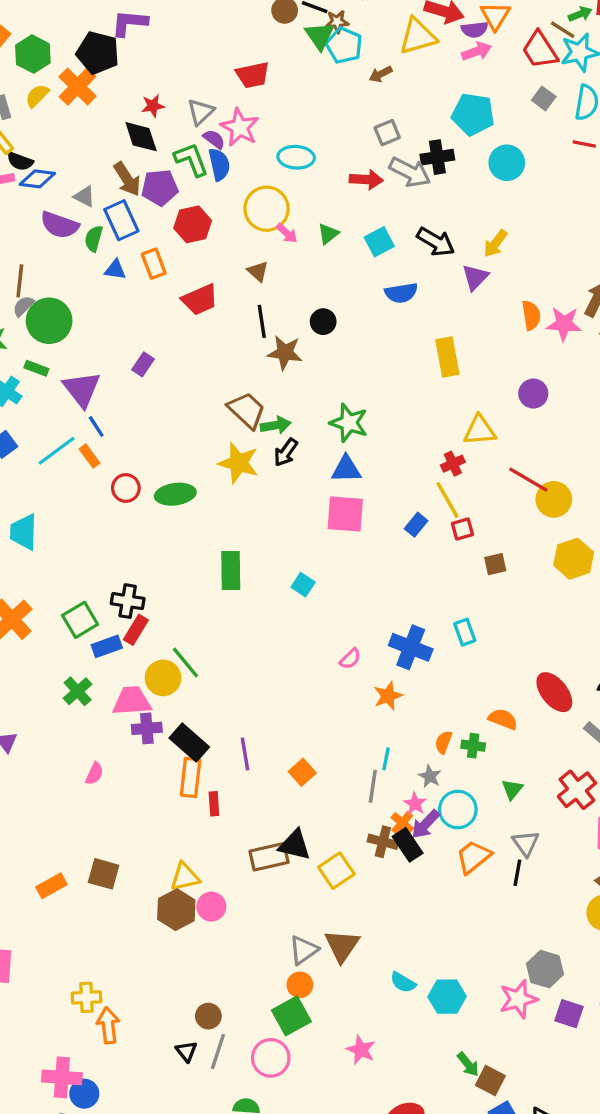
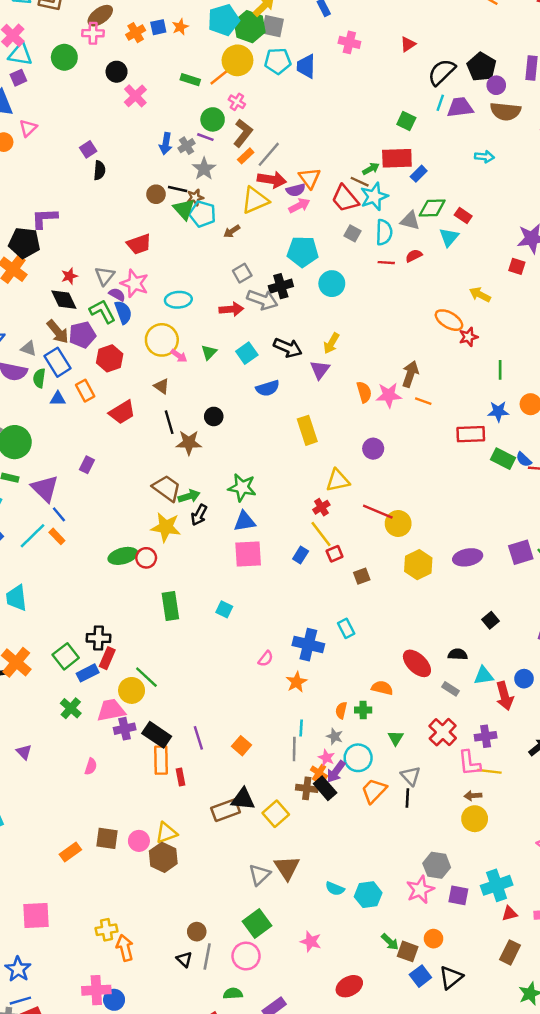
red circle: (126, 488) -> (146, 558), moved
pink circle: (211, 907) -> (139, 841), moved
orange circle: (300, 985) -> (433, 939), moved

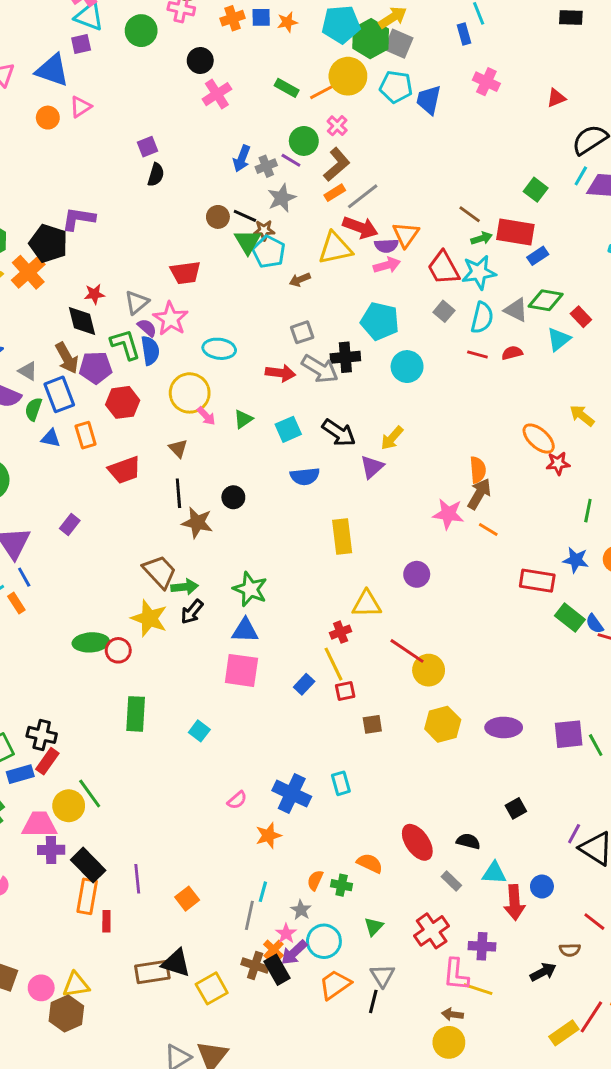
brown line: (360, 182) -> (470, 214), moved
orange semicircle: (364, 392) -> (478, 470), moved

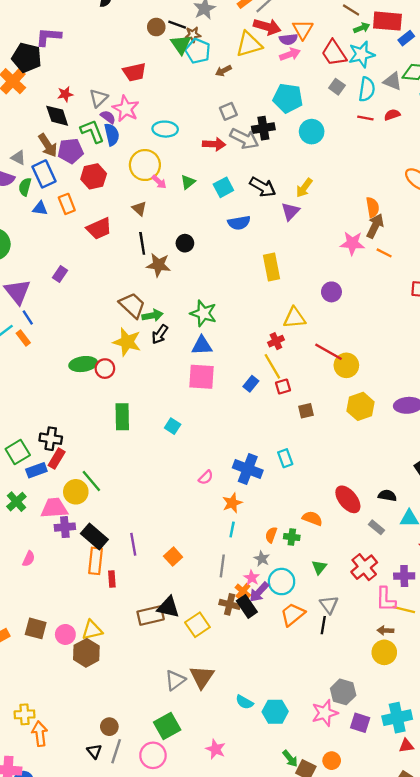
cyan line: (263, 892) -> (232, 529), moved

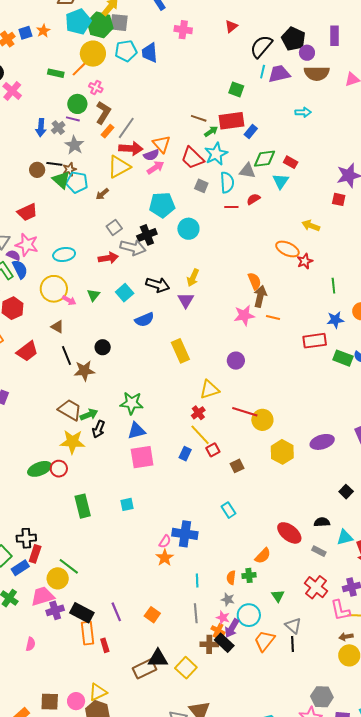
cyan square: (173, 426) -> (127, 504), turned -32
blue cross: (248, 469) -> (185, 534), moved
orange star: (232, 503) -> (165, 558), moved
orange semicircle: (312, 518) -> (263, 556), turned 126

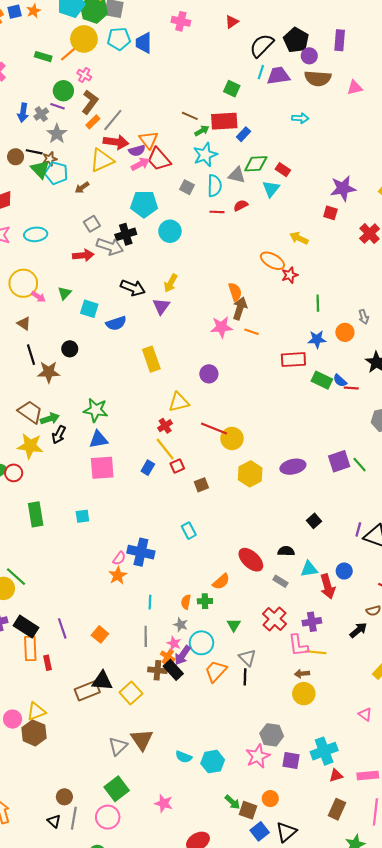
red trapezoid: (192, 158) -> (159, 159), moved
cyan ellipse: (64, 254) -> (36, 234), moved
cyan square: (125, 293) -> (89, 309), moved, turned -36

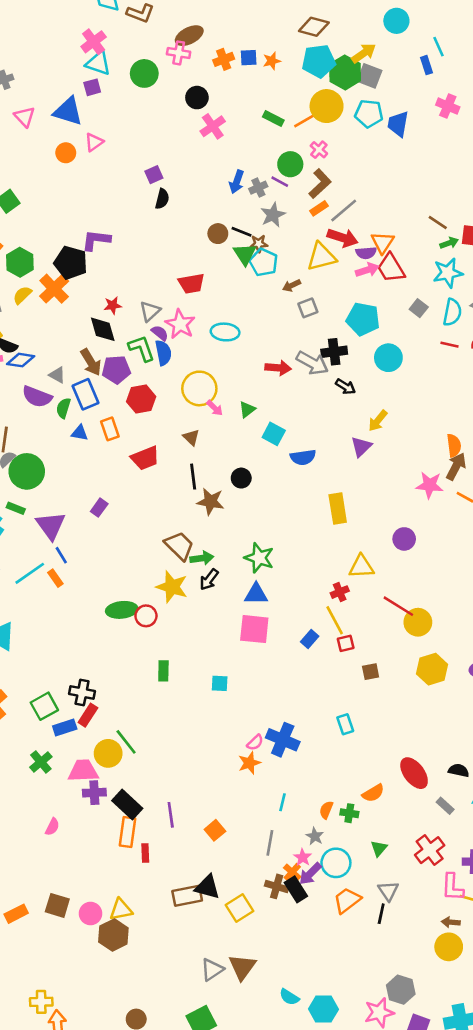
gray square: (92, 224) -> (308, 308), moved
black arrow: (133, 288) -> (346, 387), moved, size x0.7
green rectangle: (36, 514) -> (163, 671), size x0.7

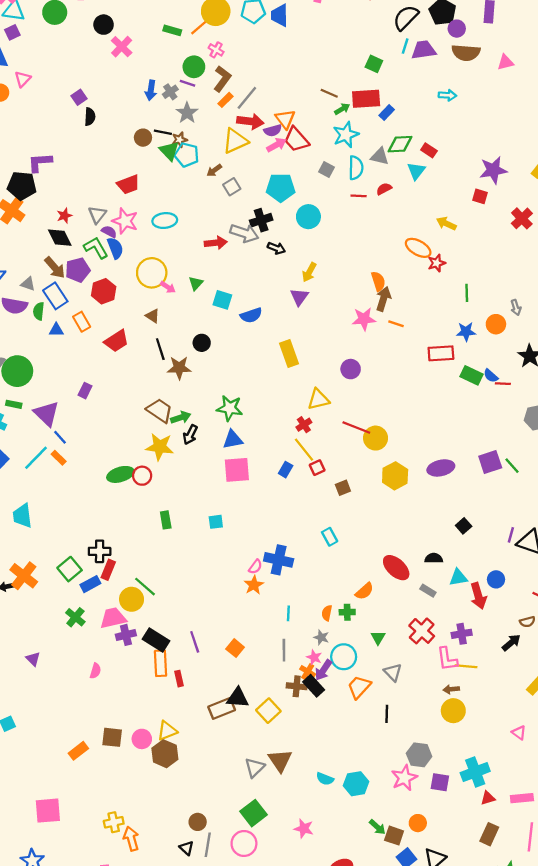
black line: (381, 914) -> (387, 714), moved

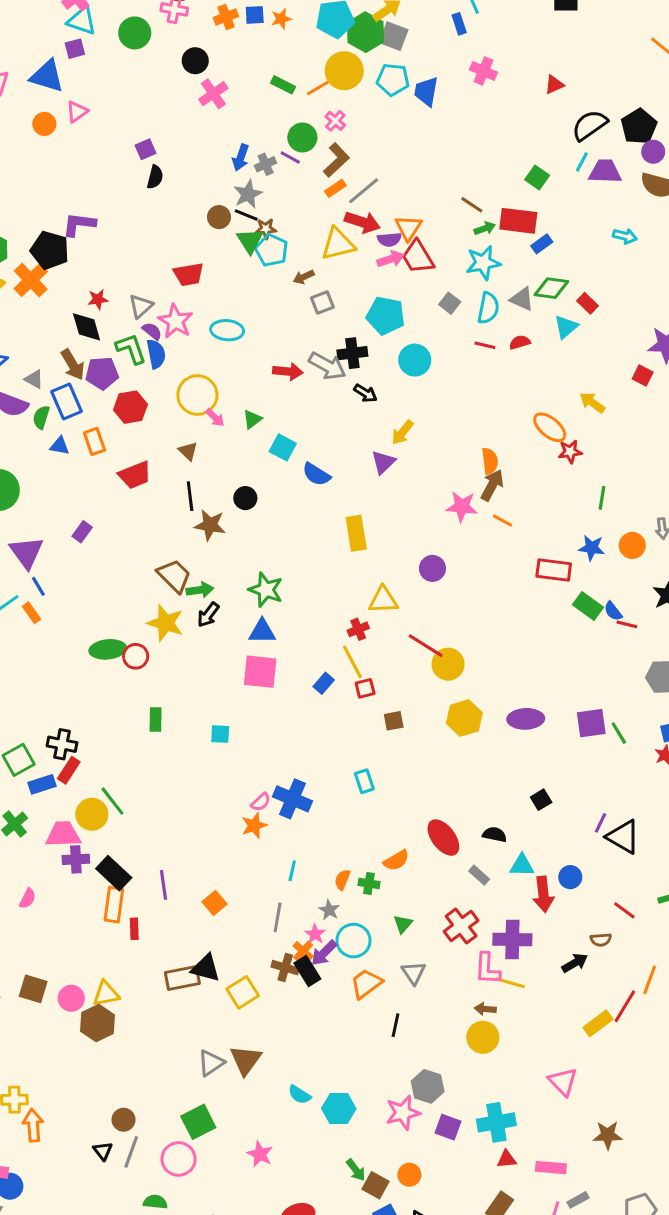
gray star: (187, 113) -> (248, 194), moved
blue semicircle: (251, 315) -> (316, 474), turned 40
purple cross: (462, 634) -> (512, 939), size x1.4
pink triangle: (519, 733) -> (563, 1082), size x1.5

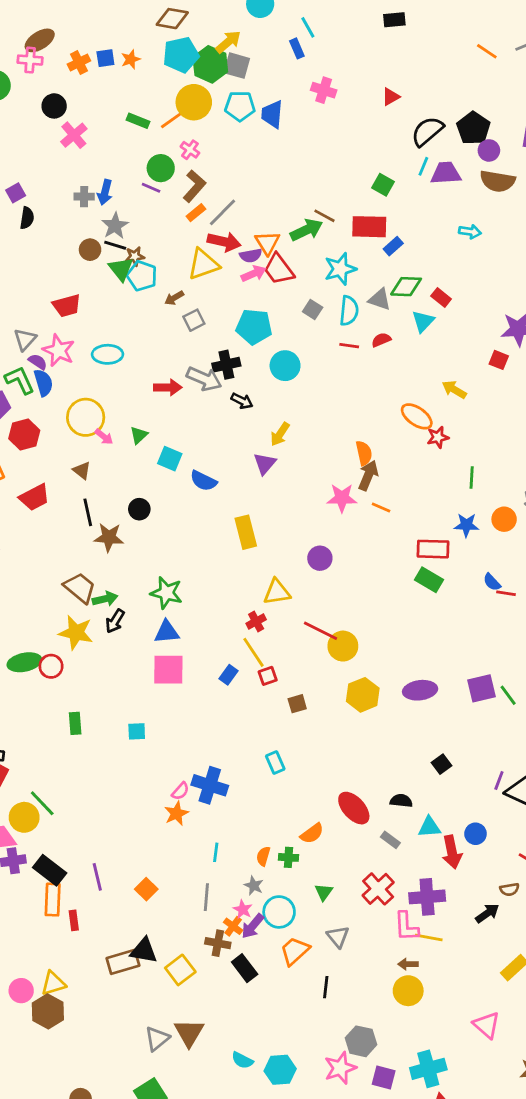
gray cross: (266, 164) -> (84, 197), moved, turned 30
green arrow: (485, 228) -> (306, 230), moved, size x1.6
green rectangle: (588, 606) -> (429, 580), moved
black rectangle: (307, 971) -> (245, 968), moved

